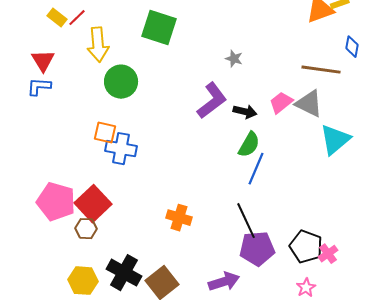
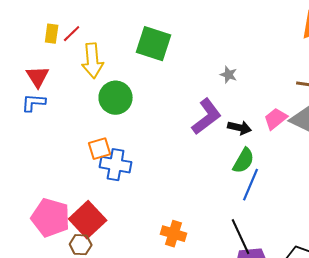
yellow rectangle: (57, 18) -> (52, 34), turned 60
orange square: (105, 133) -> (100, 149), turned -30

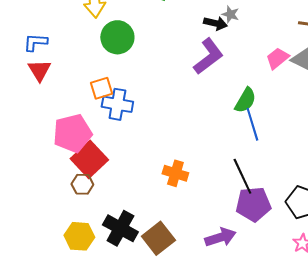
red triangle: (38, 77) -> (39, 70), moved
black arrow: (240, 128) -> (215, 23), moved
blue line: (251, 185) -> (252, 124), turned -40
pink pentagon: (51, 218) -> (72, 133), moved, turned -30

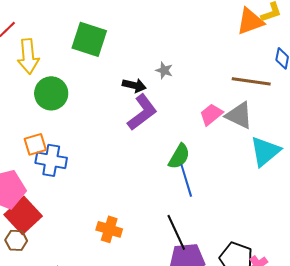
black arrow: (215, 23) -> (134, 85), moved

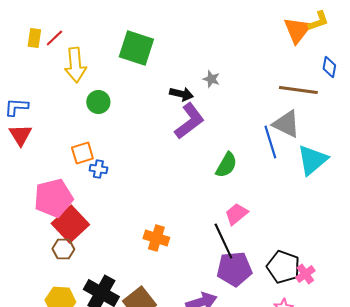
orange triangle: (250, 21) -> (297, 30), turned -32
green circle: (51, 93) -> (98, 102), size x0.7
pink trapezoid: (211, 114) -> (236, 214), moved
blue cross: (51, 160) -> (98, 169), size x0.6
blue line: (186, 180) -> (270, 142), moved

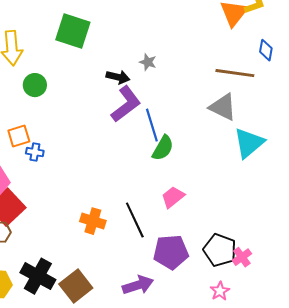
blue line: (270, 142) -> (152, 125), moved
black line: (223, 241) -> (135, 220), moved

